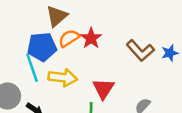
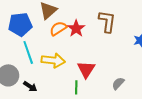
blue pentagon: (42, 47) -> (20, 24), moved
brown L-shape: (140, 51) -> (107, 21), moved, turned -130

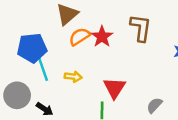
blue pentagon: (20, 24) -> (32, 48), moved
yellow arrow: (53, 60) -> (73, 77), size x0.6

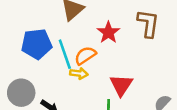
orange semicircle: (80, 37) -> (85, 55), moved
cyan line: (42, 67) -> (65, 54), moved

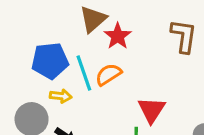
red star: (108, 32) -> (118, 36), moved
yellow arrow: (79, 73) -> (61, 96), moved

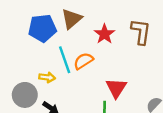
red star: (118, 36) -> (104, 34), moved
blue pentagon: (50, 61) -> (42, 28), moved

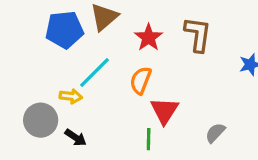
cyan line: (65, 60) -> (95, 72), turned 64
orange semicircle: (83, 61) -> (141, 80), moved, turned -36

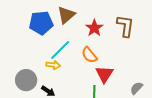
orange semicircle: (141, 80) -> (89, 55), turned -60
yellow arrow: (71, 96) -> (53, 65), moved

